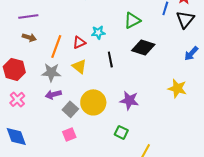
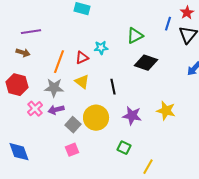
brown arrow: (29, 37) -> (23, 53), moved
black line: (110, 59) -> (113, 87), moved
yellow star: (177, 88) -> (166, 111), moved
pink cross: (17, 99) -> (35, 109), moved

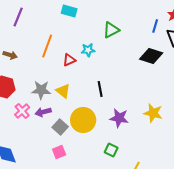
purple line: (31, 32) -> (18, 17), moved, turned -60
green triangle: (135, 36) -> (111, 30), moved
orange line: (59, 62) -> (47, 46), moved
black diamond: (146, 63) -> (151, 56), moved
yellow triangle: (82, 82) -> (63, 91), moved

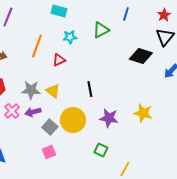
blue line: (155, 26) -> (126, 14), moved
cyan star: (88, 50) -> (70, 37), moved

